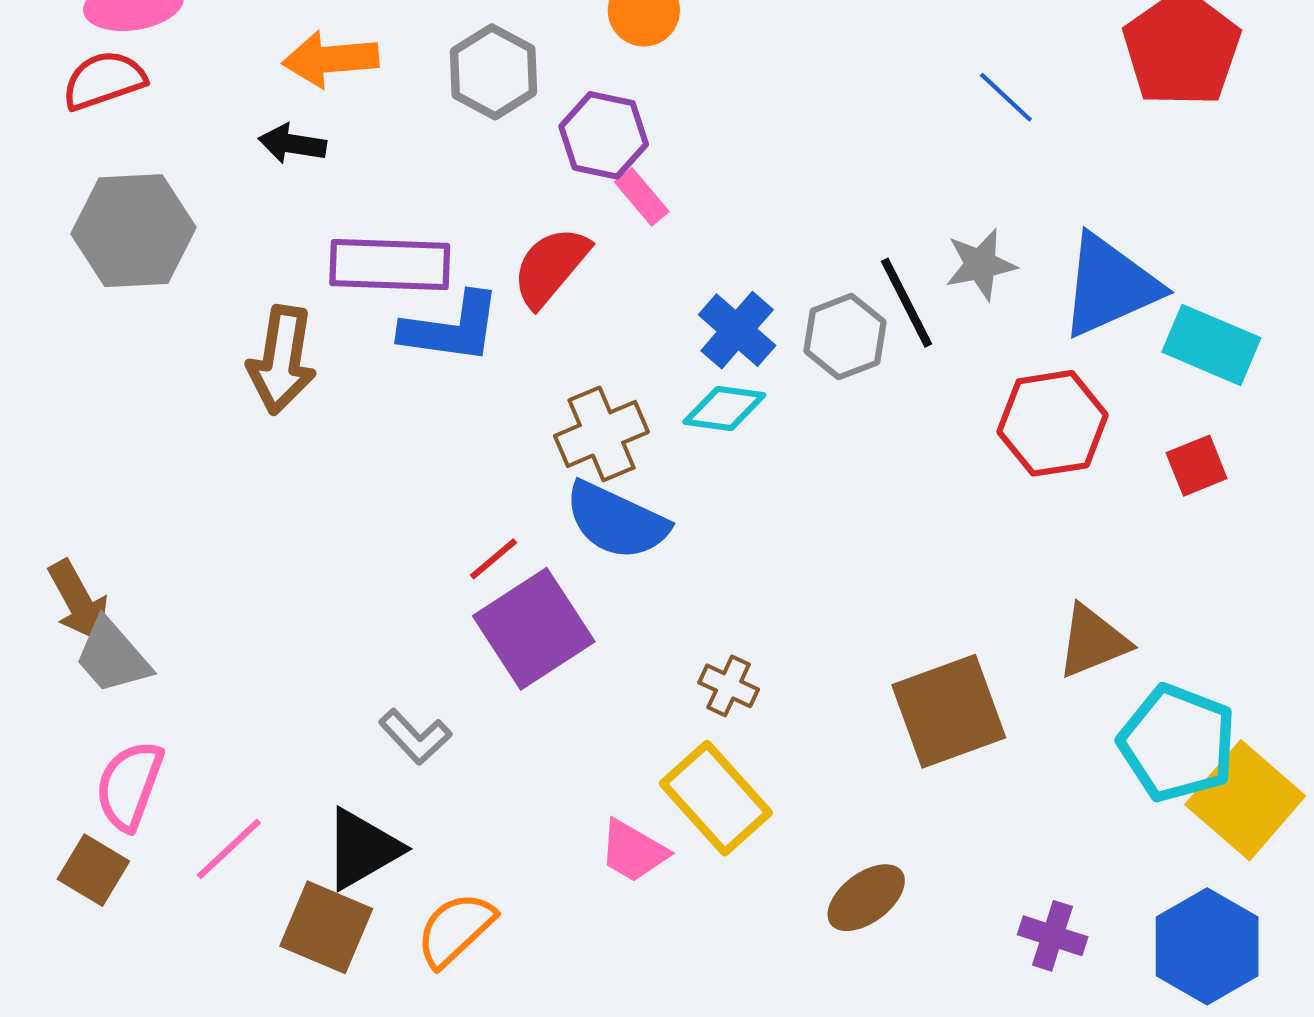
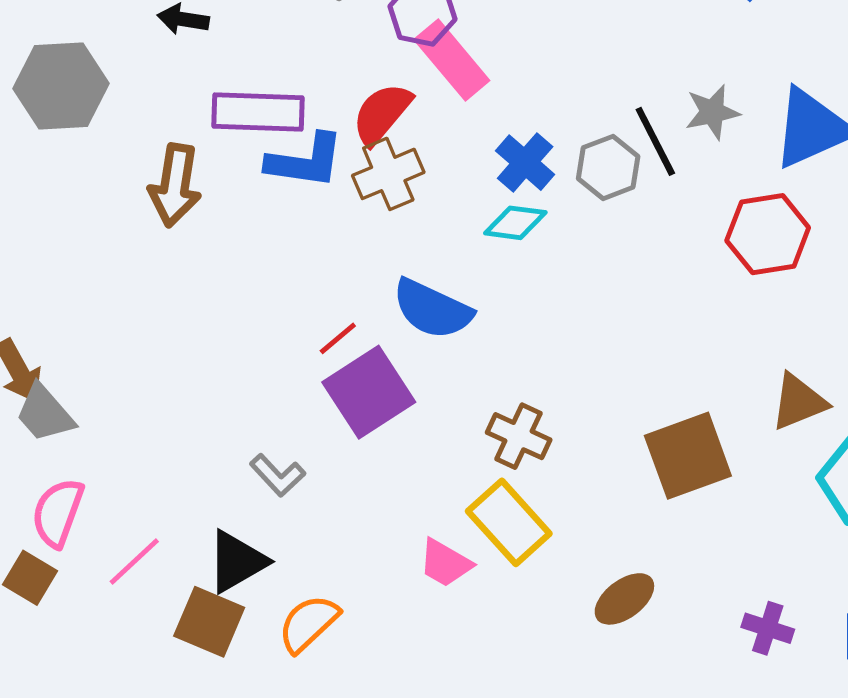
pink rectangle: (642, 197) -> (452, 60), size x1.8
brown cross: (602, 434) -> (388, 174), moved
brown cross: (729, 686) -> (519, 436), size x1.4

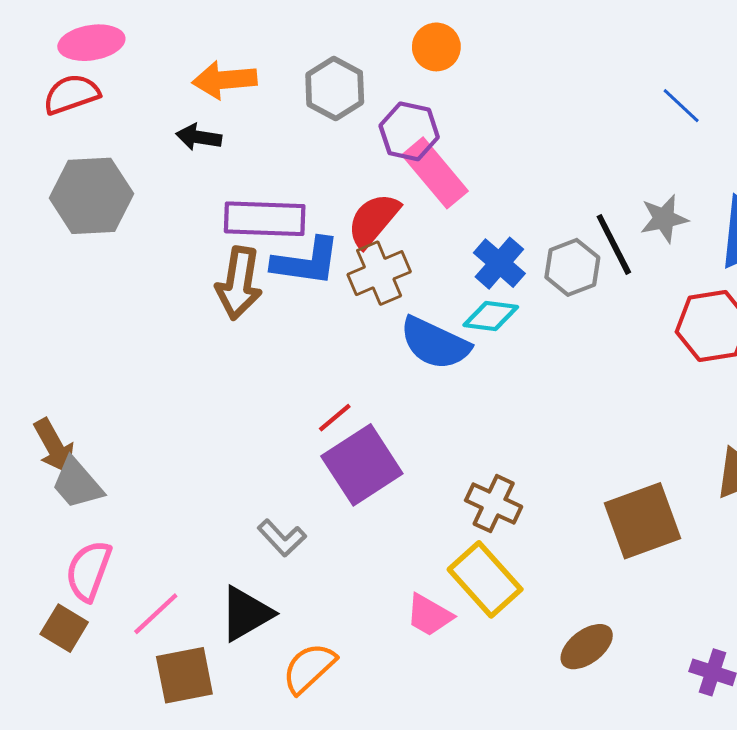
brown arrow: (175, 185) -> (239, 283), moved
blue semicircle: (432, 309) -> (435, 343), moved
brown square: (209, 622) -> (184, 675), moved, turned -34

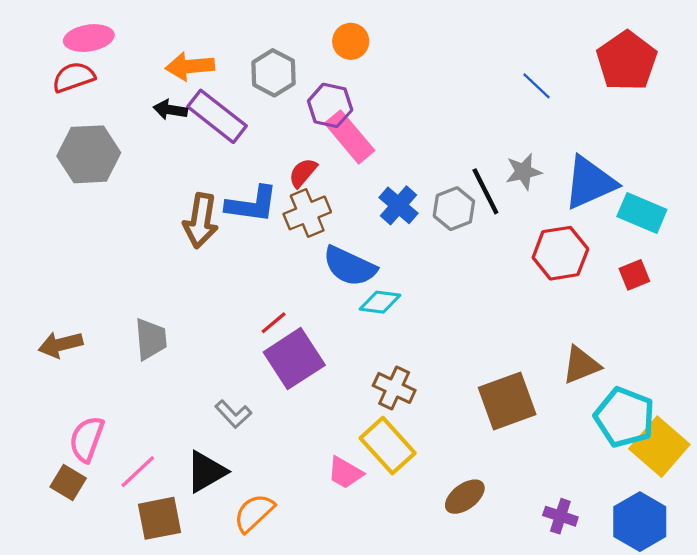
purple rectangle: (265, 219) -> (217, 116), moved, turned 36
red semicircle: (373, 220) -> (303, 173), size x0.7
cyan diamond: (491, 316) -> (380, 302), moved
brown arrow: (54, 446) -> (61, 344), turned 105
gray trapezoid: (77, 483) -> (151, 339), moved, turned -144

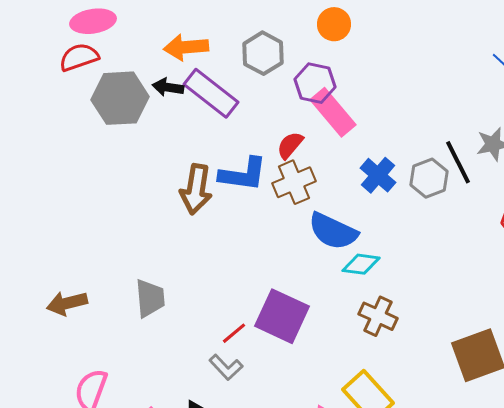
gray hexagon: (89, 154) -> (120, 98), moved
red line: (274, 323) -> (234, 333), moved
purple square: (294, 359) -> (282, 316), turned -32
brown cross: (394, 388) -> (378, 316), moved

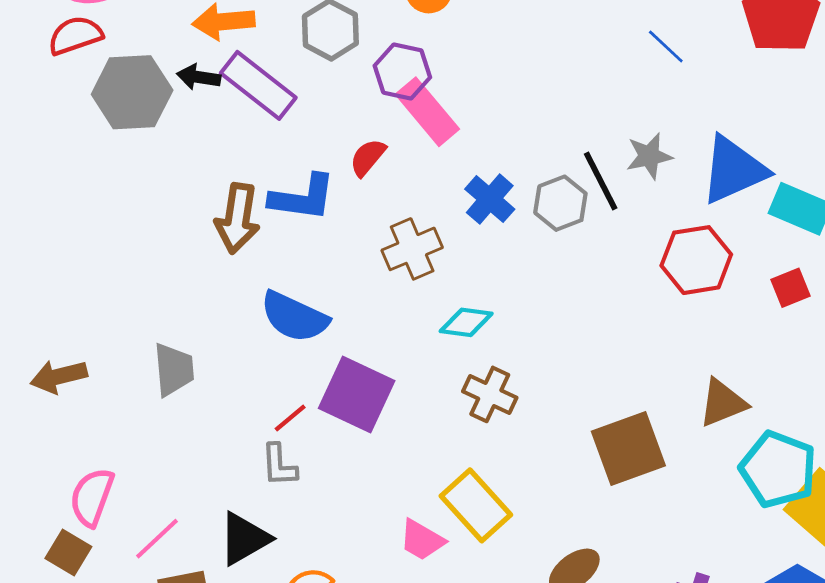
brown cross: (294, 182) -> (412, 249), moved
blue semicircle: (333, 231) -> (294, 317), moved
gray L-shape: (226, 367) -> (279, 465), turned 40

